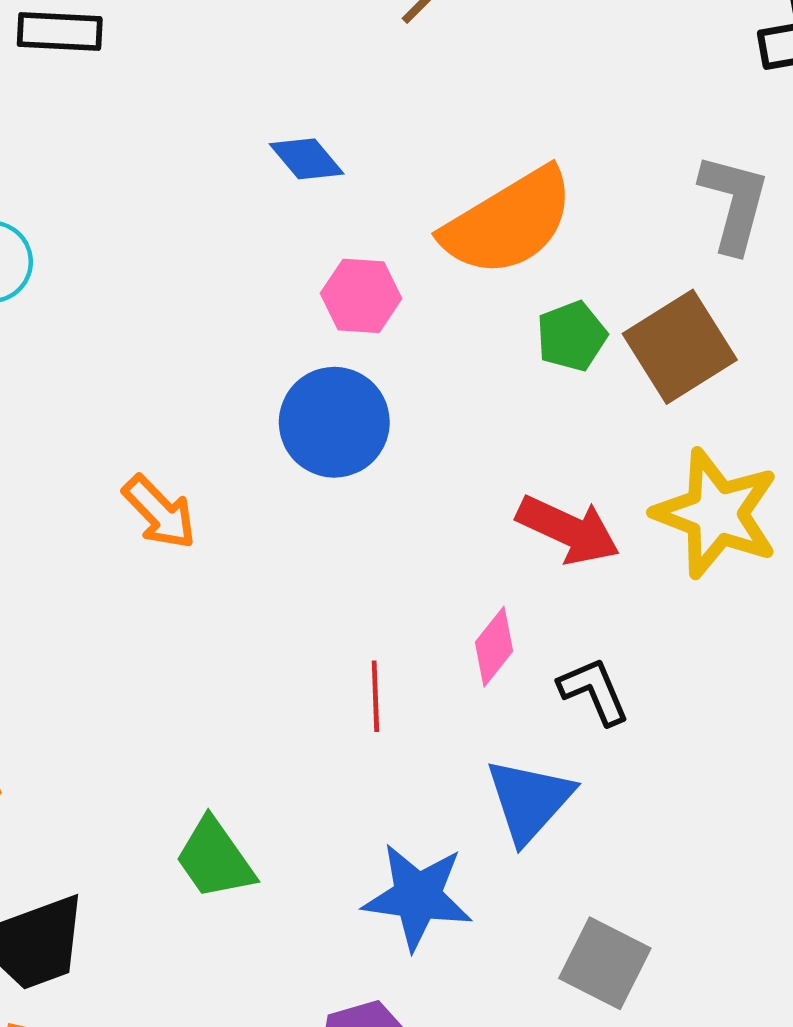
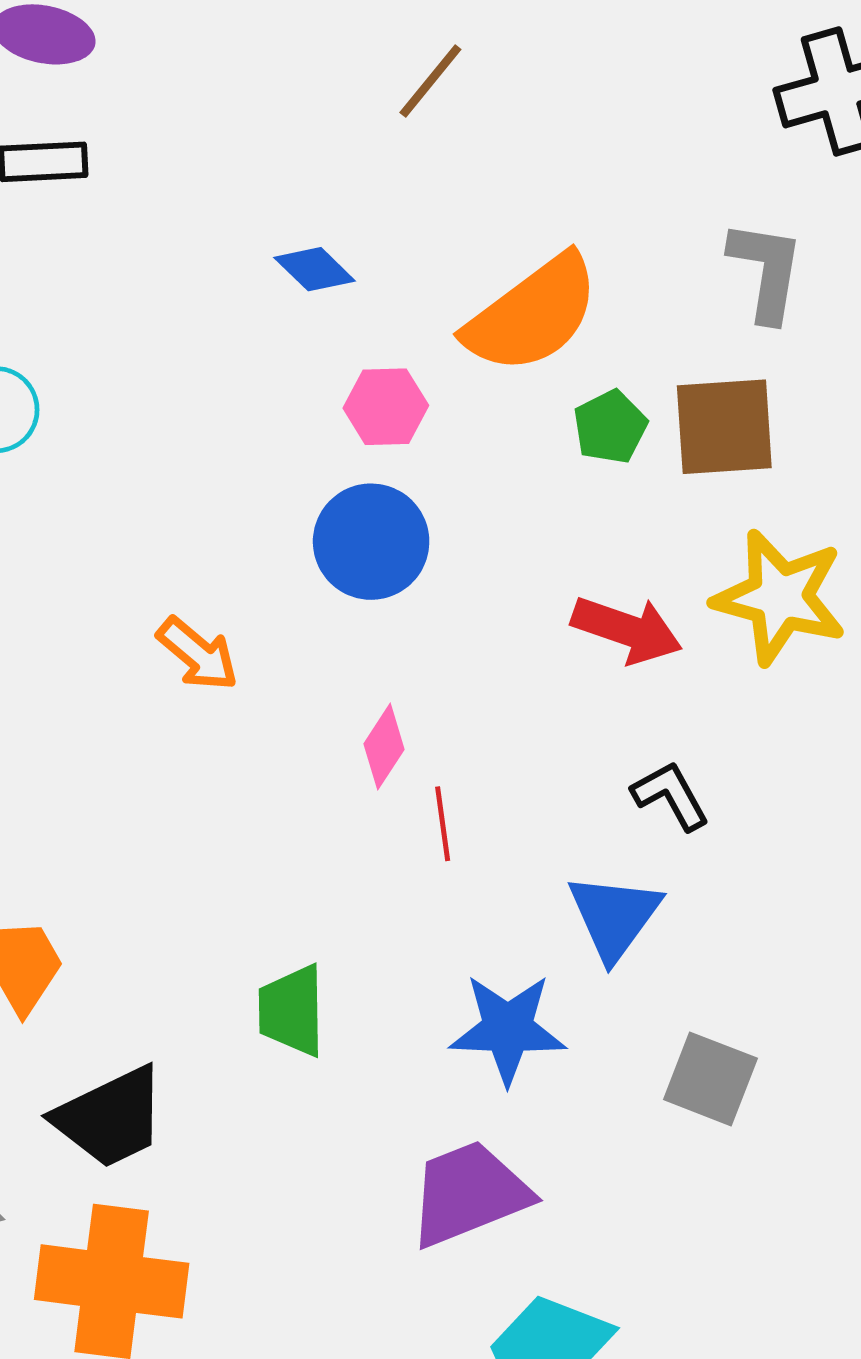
brown square: (680, 347) -> (724, 427), turned 34
pink diamond: (494, 647) -> (384, 747), moved
green trapezoid: (215, 859) -> (292, 1011), turned 40

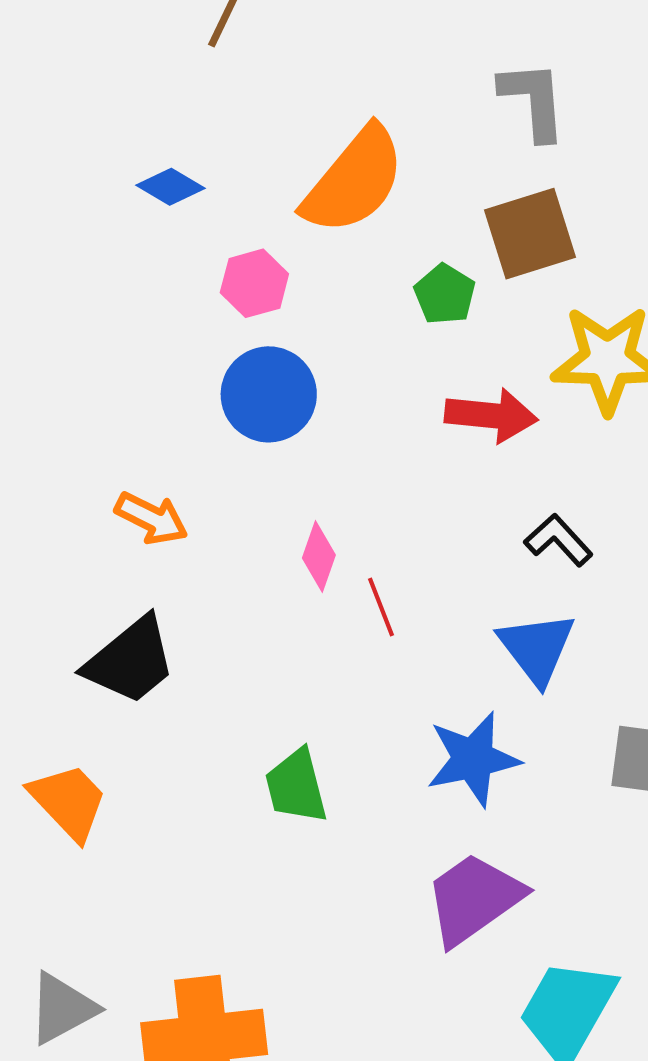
green pentagon: (610, 427) -> (445, 294), moved
black trapezoid: (110, 1117) -> (130, 661), moved

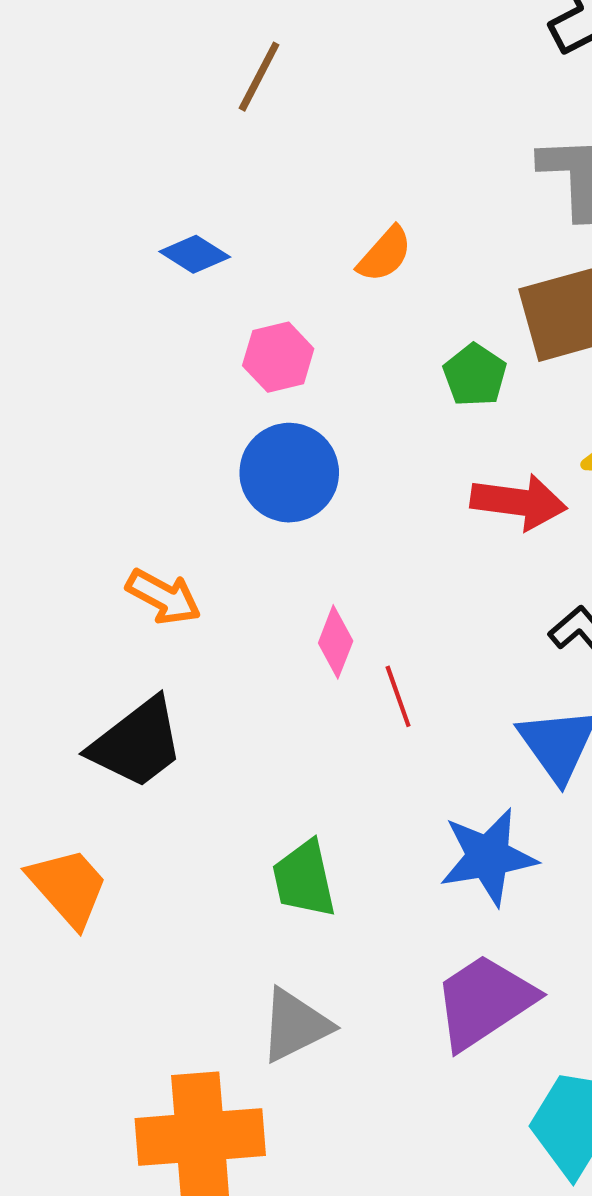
orange semicircle: (354, 181) -> (385, 254), size x0.5
gray triangle: (62, 1008) -> (295, 1025), moved

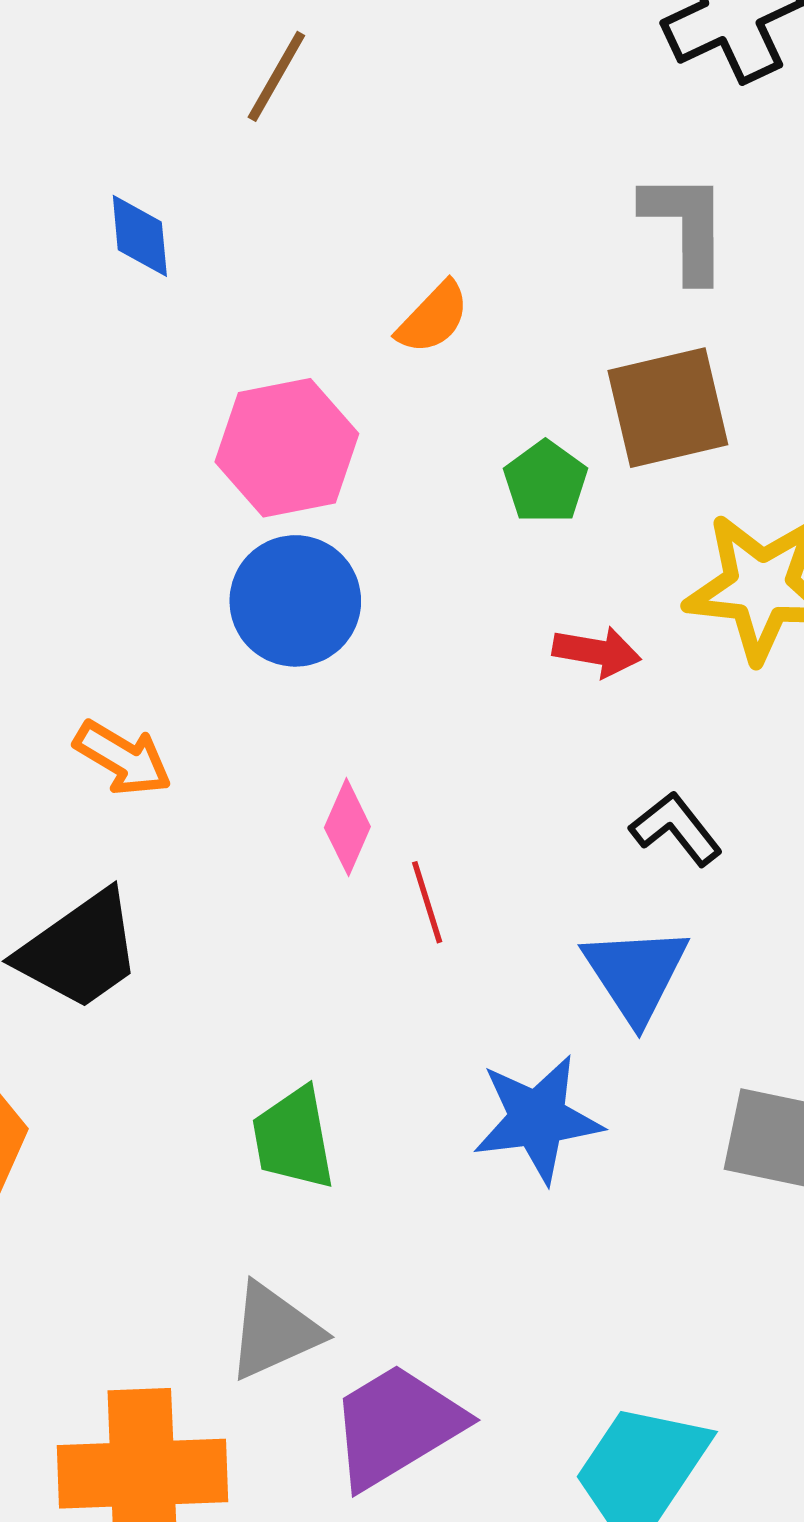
blue diamond: (195, 254) -> (140, 236), moved, turned 50
pink hexagon: (278, 357) -> (287, 448), size x1.5
red arrow: (519, 502) -> (597, 652), size x0.7
purple trapezoid: (484, 1001) -> (396, 1426), moved

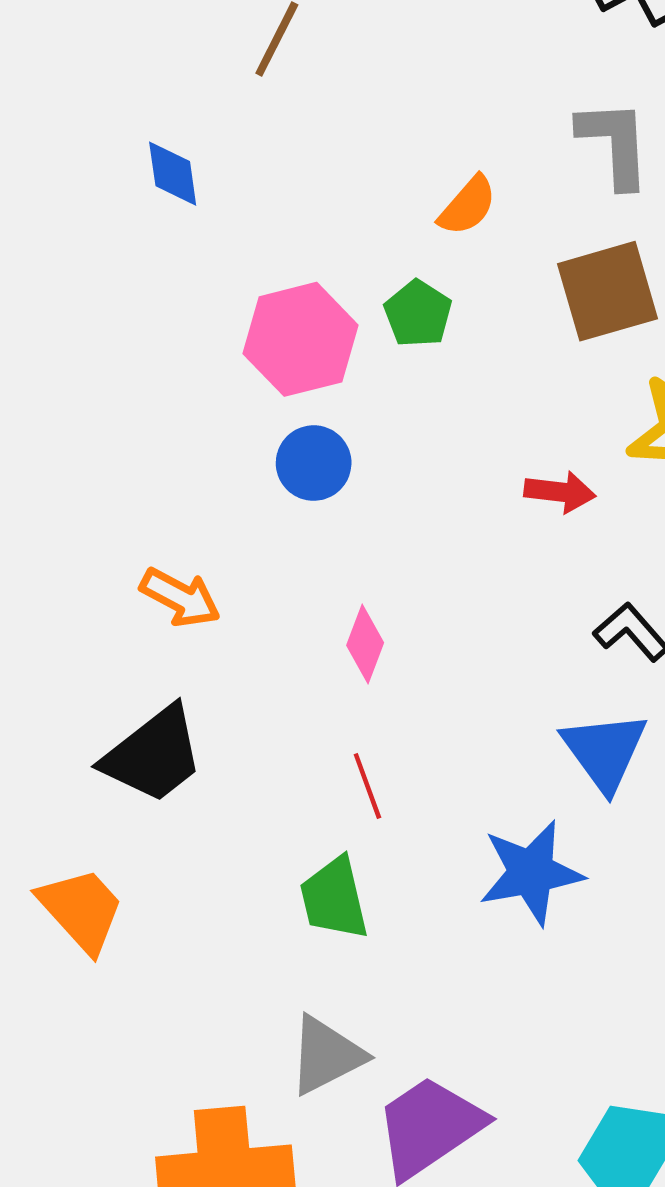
orange semicircle: (433, 318) -> (468, 206), moved
green pentagon: (546, 482) -> (418, 314), moved
blue circle: (295, 601) -> (314, 463), size x0.7
red line: (427, 902) -> (367, 786), moved

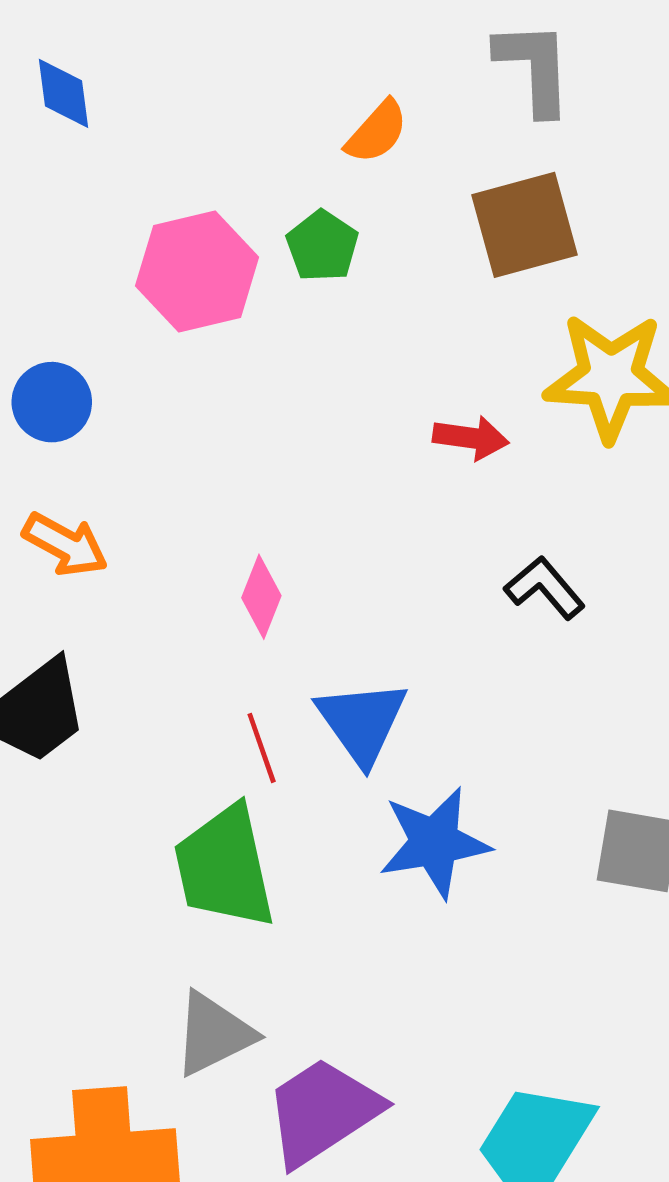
blue circle: (314, 463) -> (52, 402), moved
blue triangle: (605, 751) -> (362, 722), moved
green trapezoid: (334, 898) -> (224, 867), size x1.4

